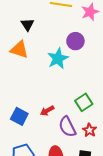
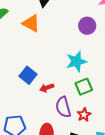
cyan star: (58, 58) -> (76, 61), moved
blue square: (19, 116) -> (28, 75), moved

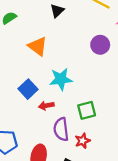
orange triangle: (31, 23) -> (38, 46), moved
cyan star: (76, 61) -> (61, 79), moved

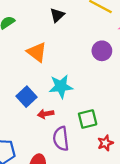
red star: (83, 141) -> (105, 143), moved

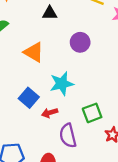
black triangle: (57, 15) -> (50, 13), turned 49
purple circle: (102, 51) -> (80, 42), moved

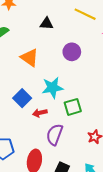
green square: (92, 113) -> (73, 107), moved
purple semicircle: (68, 136) -> (55, 135), turned 30

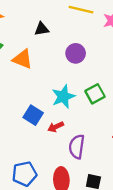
orange triangle: (30, 58) -> (23, 59), moved
green square: (73, 107) -> (95, 94), moved

